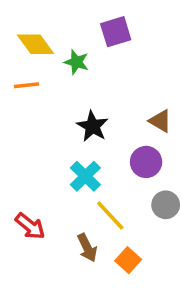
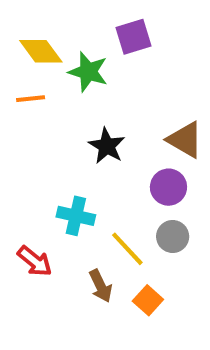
green star: (76, 62) -> (88, 72), size x1.4
brown triangle: (160, 121) -> (185, 140), size x1.4
cyan cross: (85, 176) -> (76, 216), moved, turned -32
gray circle: (166, 205) -> (173, 236), moved

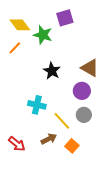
orange line: (31, 99) -> (15, 48), turned -40
red arrow: (35, 261) -> (17, 144), moved
brown arrow: (101, 286) -> (49, 139), turned -91

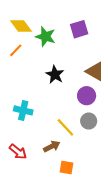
purple square: (65, 18) -> (79, 29), moved
cyan cross: (37, 105) -> (23, 110), moved
orange square: (72, 146) -> (66, 167), moved, turned -32

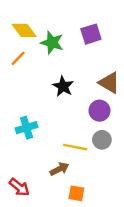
cyan cross: (23, 110) -> (27, 128), turned -30
yellow line: (65, 127) -> (75, 147), turned -36
red arrow: (18, 152) -> (19, 187), moved

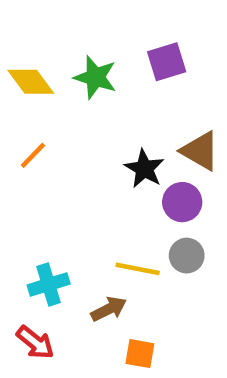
yellow diamond: (24, 30) -> (31, 82), moved
orange line: (18, 58) -> (33, 155), moved
black star: (63, 86) -> (144, 169), moved
cyan cross: (27, 128) -> (49, 285), moved

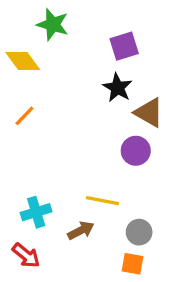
green star: (95, 77) -> (53, 25), moved
black star: (144, 169) -> (117, 88), moved
gray circle: (187, 256) -> (139, 232), moved
orange square: (140, 354) -> (132, 264), moved

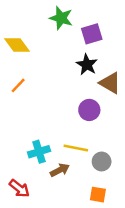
green star: (53, 25) -> (61, 18), moved
purple circle: (136, 151) -> (89, 110), moved
cyan cross: (36, 212) -> (39, 152), moved
gray circle: (139, 232) -> (102, 161), moved

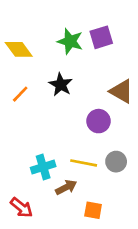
green star: (61, 18) -> (70, 41), moved
black star: (87, 65) -> (61, 85), moved
gray circle: (102, 161) -> (116, 162), moved
orange square: (98, 195) -> (93, 210), moved

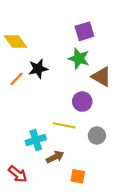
green star: (70, 41) -> (79, 58), moved
black star: (61, 85) -> (38, 69), moved, turned 30
yellow line: (84, 163) -> (64, 125), moved

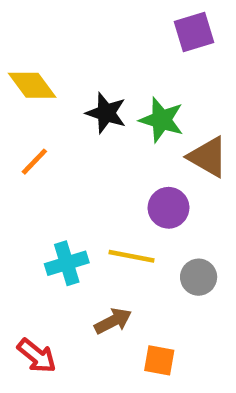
purple square: (84, 31) -> (194, 32), moved
black star: (38, 69) -> (106, 113), moved, turned 30
cyan cross: (36, 140) -> (67, 263), moved

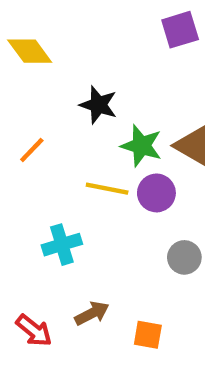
yellow diamond: (32, 85) -> (30, 51), moved
green star: (162, 120) -> (141, 146), moved
yellow line: (132, 256) -> (107, 189), moved
brown arrow: (113, 321) -> (92, 313), moved

